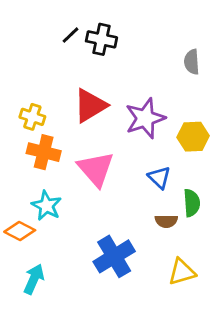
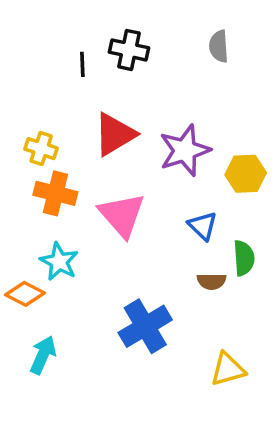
black line: (70, 35) -> (82, 64), moved, turned -48
gray semicircle: (192, 62) -> (219, 46), moved
yellow triangle: (182, 272) -> (228, 369), moved

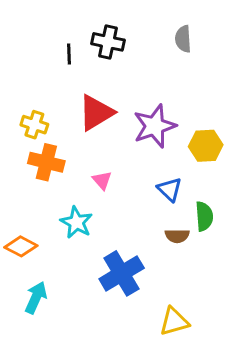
pink triangle: (122, 215) -> (102, 180), size x0.5
cyan star: (59, 262) -> (76, 222), moved
yellow triangle: (228, 369) -> (174, 322), moved

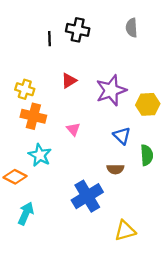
red triangle: (96, 113) -> (69, 81), size x0.6
cyan star: (76, 222) -> (40, 155), moved
brown semicircle: (177, 236) -> (115, 169), moved

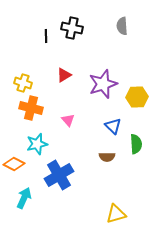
cyan star: (40, 155) -> (37, 144), turned 30
blue cross: (87, 196) -> (59, 175), moved

